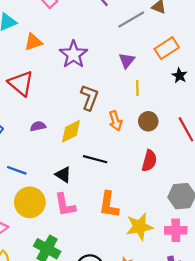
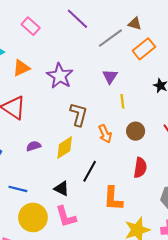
orange rectangle: (167, 48) -> (144, 49), moved
black line: (95, 159) -> (90, 171), turned -70
orange L-shape: (109, 205) -> (113, 199), moved

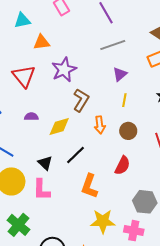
gray line: (110, 38) -> (113, 45), moved
purple star: (60, 76) -> (64, 70), moved

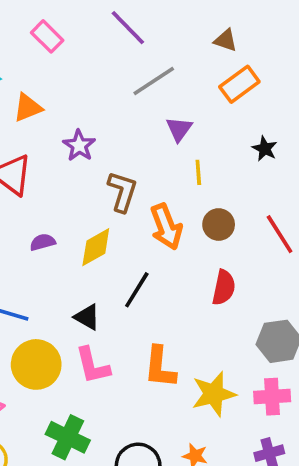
purple star: (64, 70) -> (79, 146), size x0.7
orange arrow: (100, 125) -> (166, 227), size x1.4
orange L-shape: (89, 186) -> (160, 367), moved

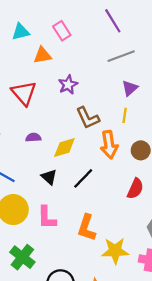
pink rectangle: (47, 36) -> (62, 31), moved
yellow line: (198, 172) -> (125, 115), moved
brown L-shape: (122, 192) -> (88, 118), turned 125
black triangle: (87, 317) -> (49, 177), moved

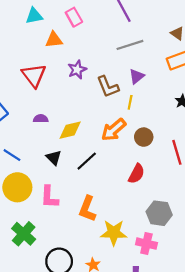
brown L-shape: (88, 118) -> (108, 87), moved
orange arrow: (109, 145) -> (114, 130), turned 55

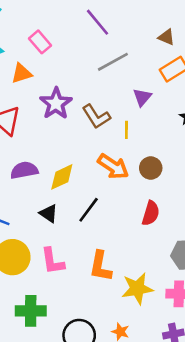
purple star: (77, 70) -> (56, 103), size x1.4
purple triangle: (137, 76) -> (142, 97), moved
purple semicircle: (41, 119) -> (24, 170), size x1.5
orange arrow: (114, 130) -> (113, 166), turned -95
green cross: (24, 234) -> (31, 311), turned -30

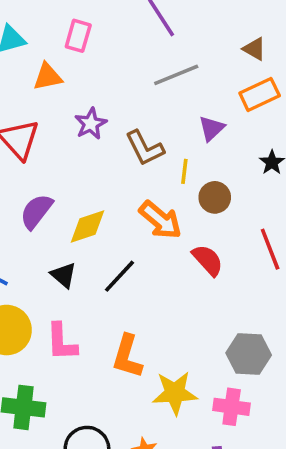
pink rectangle: (40, 42) -> (78, 36), turned 50
purple star: (56, 103) -> (91, 124), size x0.7
brown circle: (151, 168) -> (215, 197), moved
purple semicircle: (24, 170) -> (36, 211), turned -48
red semicircle: (151, 213) -> (208, 260), moved, turned -65

